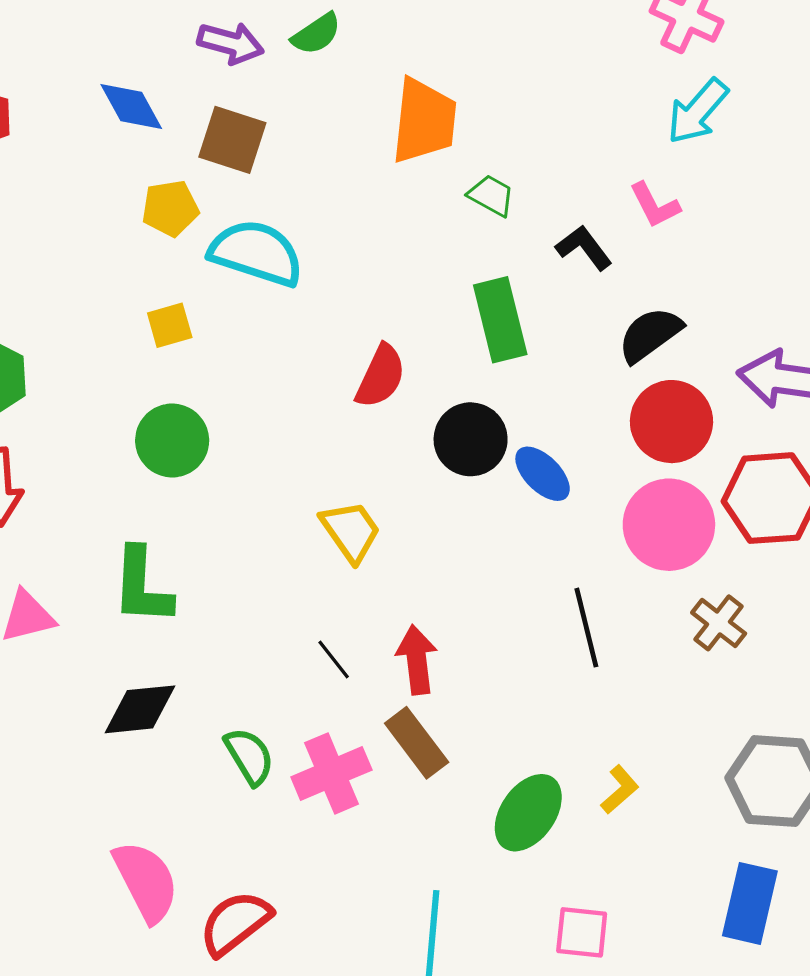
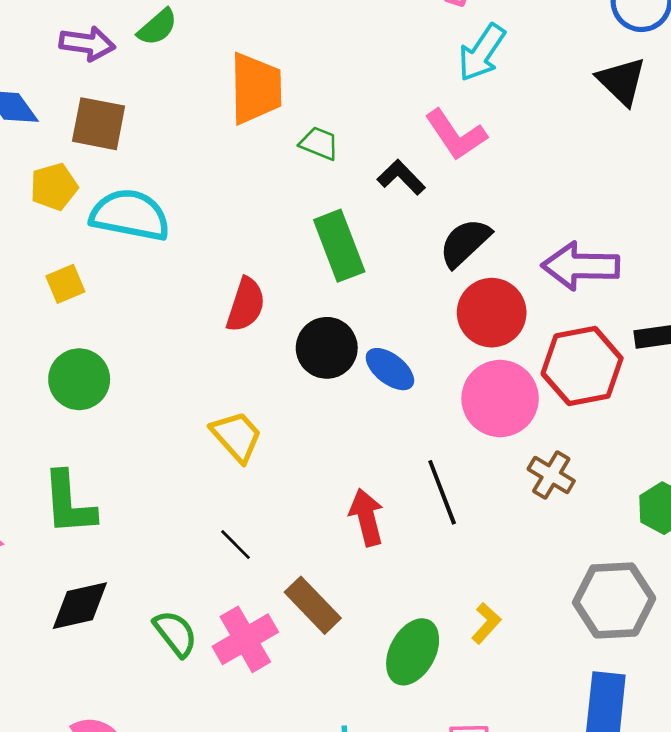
pink L-shape: (655, 205) -> (456, 135), size x1.4
red arrow: (417, 660) -> (367, 517), moved

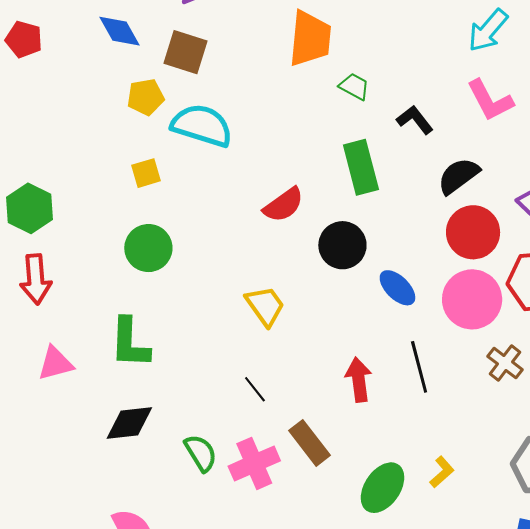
pink L-shape: (456, 135) -> (490, 100), moved
red semicircle: (246, 305) -> (284, 205), turned 30
blue ellipse: (390, 369) -> (397, 288), moved

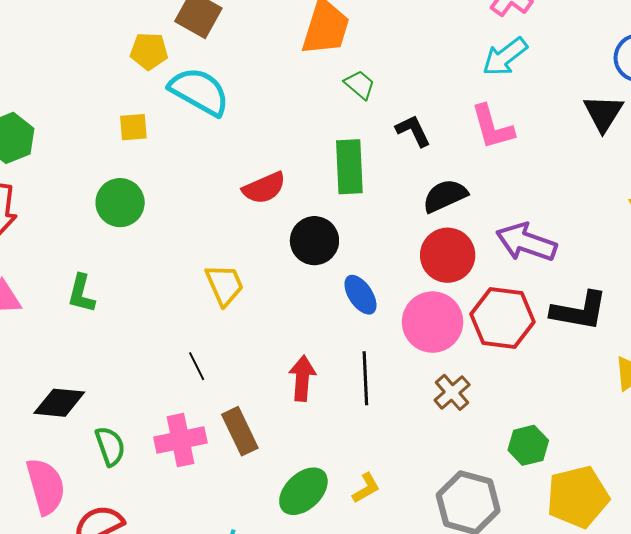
green L-shape: (130, 343) -> (81, 294), size x0.7
black diamond: (129, 423) -> (59, 403), moved
green semicircle: (201, 453) -> (110, 446), moved

